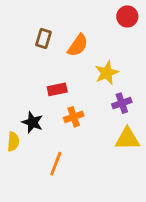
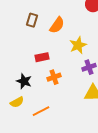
yellow semicircle: (13, 142) -> (17, 102), moved, turned 56
orange line: (56, 164) -> (41, 111), turned 42

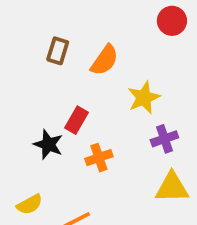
red rectangle: (42, 57) -> (76, 120), turned -48
black star: (24, 81) -> (48, 144), moved

